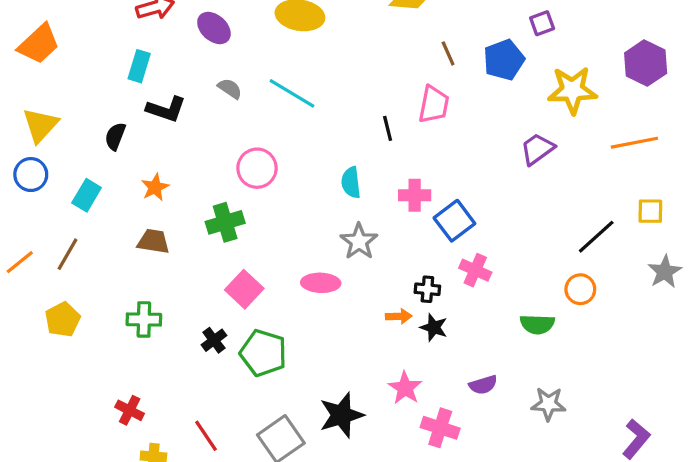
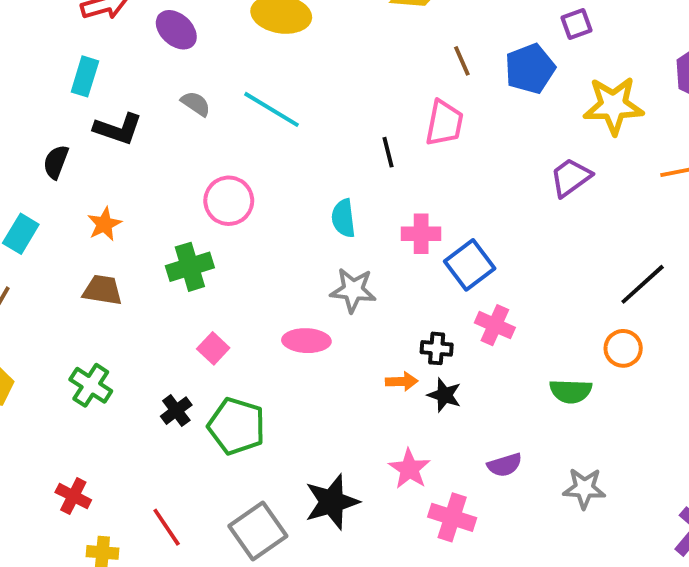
gray star: (359, 241) -> (353, 290), turned -30
pink square: (244, 289) -> (213, 348), size x0.7
green cross: (144, 319) -> (91, 385), turned 32

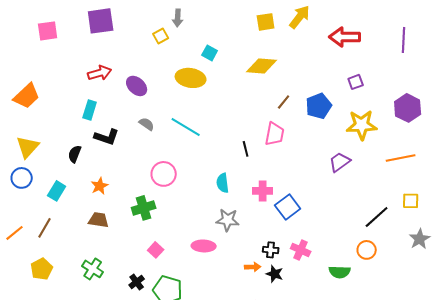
purple square: (577, 24) -> (356, 82), moved
brown line: (462, 61) -> (284, 102), turned 63
pink cross: (495, 325) -> (301, 250), moved

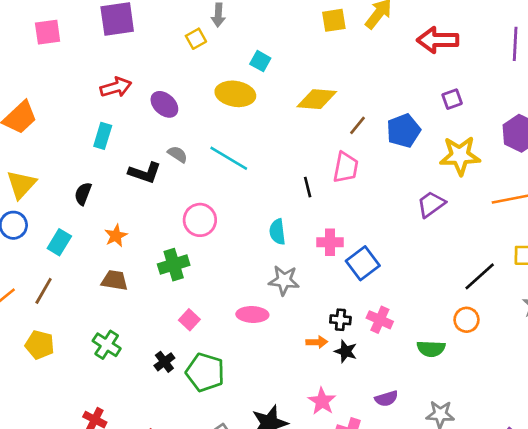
yellow diamond: (262, 66) -> (317, 99), moved
black L-shape: (107, 137) -> (145, 173), moved
yellow pentagon: (42, 269) -> (40, 345), turned -30

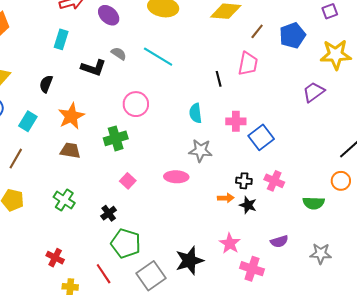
orange star: (116, 236) -> (71, 116), size x1.5
green pentagon: (205, 372) -> (126, 243), moved

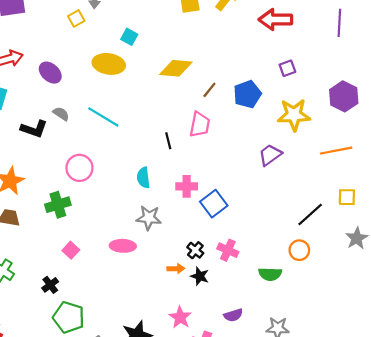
black cross: (244, 181) -> (195, 250), turned 35

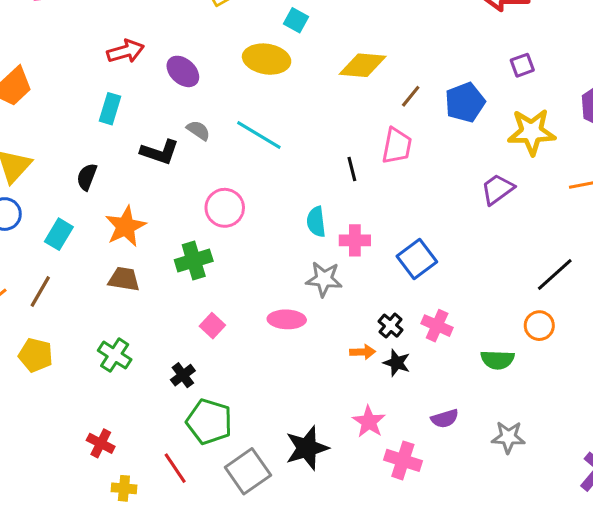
pink cross: (187, 186) -> (355, 240), moved

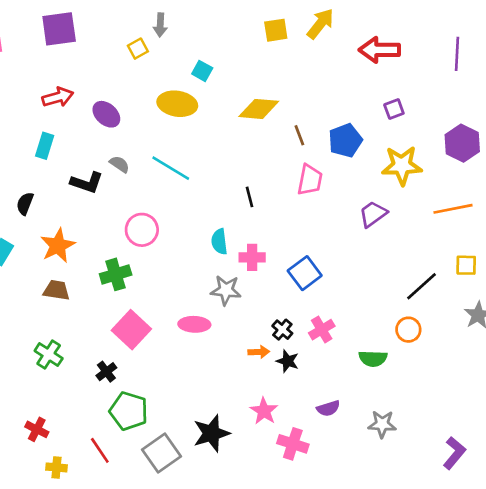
brown line: (411, 96) -> (299, 135), turned -60
pink trapezoid: (397, 146) -> (310, 180), moved
pink square: (212, 326) -> (131, 330), size x1.8
pink cross: (437, 326) -> (322, 330), turned 35

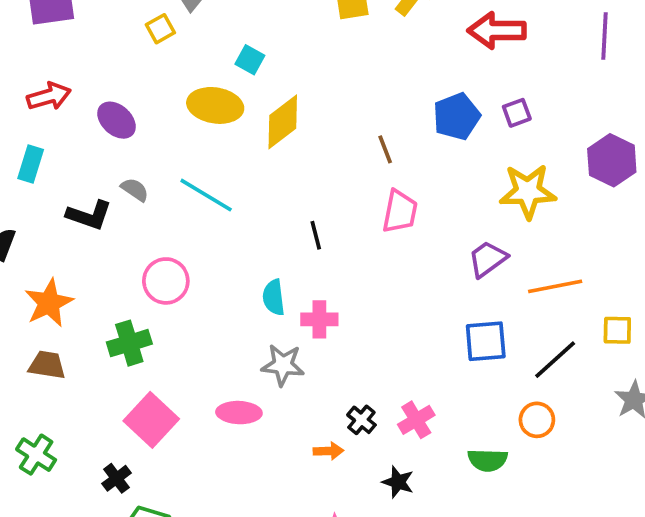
yellow diamond: (259, 109) -> (283, 122), moved, turned -42
blue pentagon: (345, 141) -> (456, 116), moved
orange line: (453, 209) -> (555, 286), moved
blue square: (305, 273) -> (486, 341), moved, turned 32
black star: (288, 361) -> (398, 482), moved

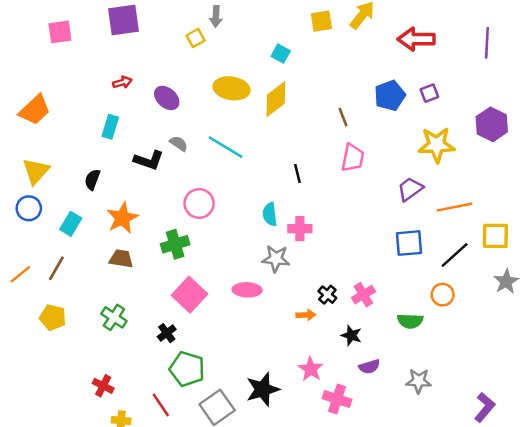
cyan square: (250, 60) -> (281, 54), moved
red arrow: (49, 96) -> (122, 82), size x0.7
yellow square: (617, 330) -> (495, 236), size x1.4

